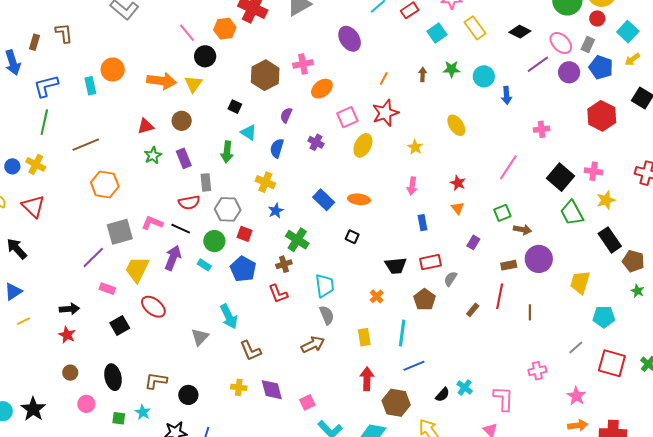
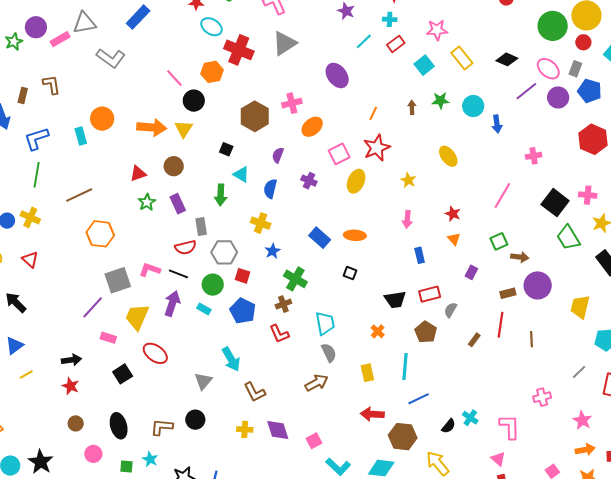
red triangle: (33, 206) -> (30, 259), size x0.7
red arrow: (367, 379) -> (372, 414), turned -85
black circle: (188, 395) -> (195, 420), moved

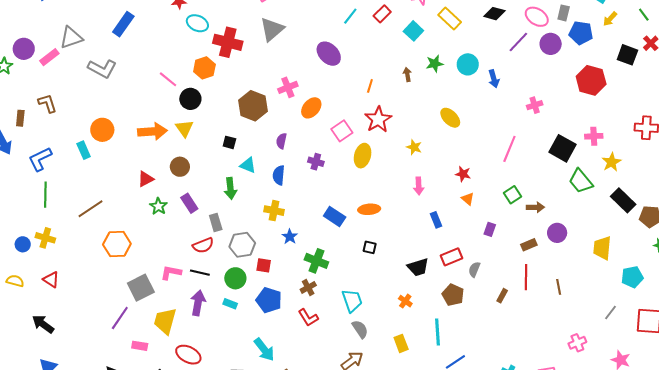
purple circle: (538, 285) -> (557, 233), size x0.7

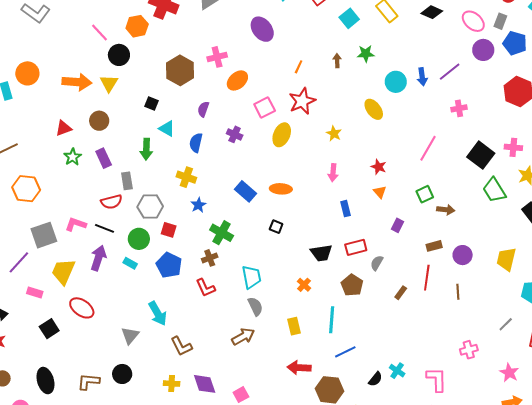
purple line: (518, 42) -> (450, 72), moved
cyan circle: (468, 64) -> (396, 82), moved
purple circle: (557, 233) -> (463, 255), moved

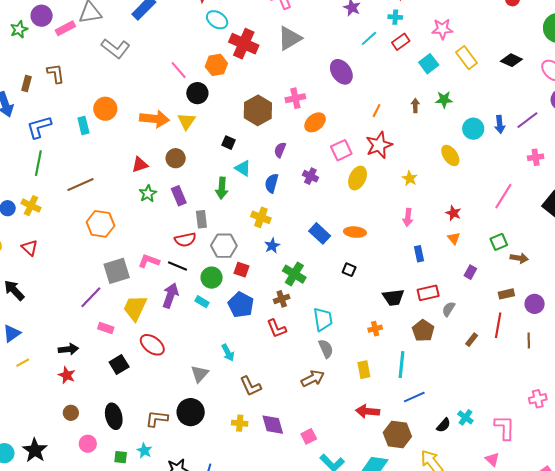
orange cross: (304, 285) -> (375, 329), turned 32
cyan arrow: (158, 313) -> (228, 353), size x0.7
black circle: (122, 374) -> (191, 412), size x1.4

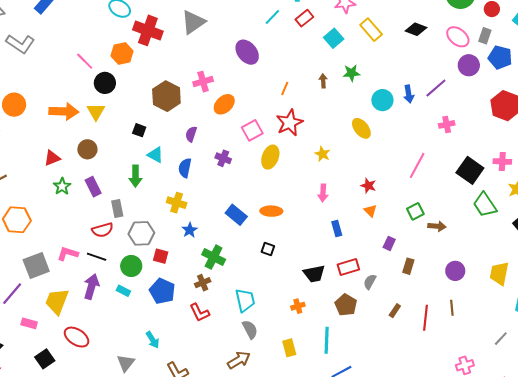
brown rectangle: (506, 294) -> (408, 266), moved, turned -56
red line: (498, 325) -> (426, 318), moved

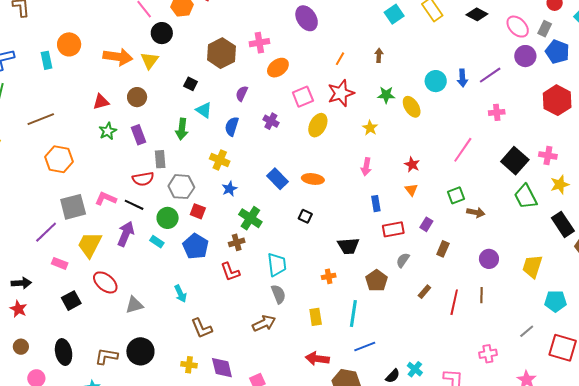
green star: (351, 73) -> (386, 95), moved
red rectangle: (348, 267) -> (393, 229), moved
gray triangle: (126, 363) -> (134, 305), moved, turned 30

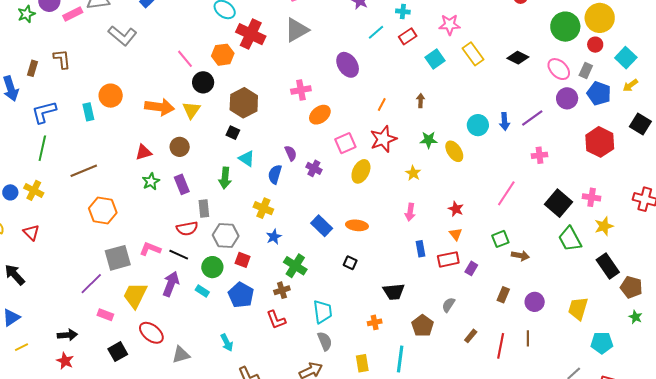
brown hexagon: (221, 53) -> (244, 103), moved
purple semicircle: (242, 94) -> (291, 153), moved, turned 133
red rectangle: (393, 229) -> (448, 259), moved
brown rectangle: (443, 249) -> (503, 295), moved

